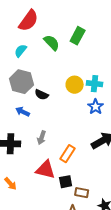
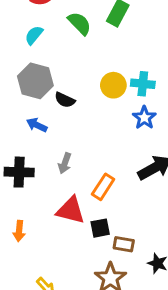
orange arrow: (11, 184) -> (19, 231), turned 48

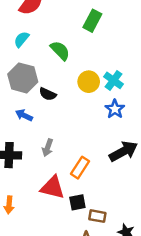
green semicircle: (80, 23) -> (60, 51), moved
cyan cross: (143, 84) -> (114, 80), turned 30

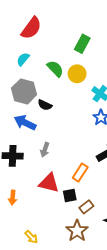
yellow circle: (89, 82) -> (77, 74), moved
blue arrow: (24, 115) -> (25, 123), size x1.5
orange rectangle: (80, 168) -> (80, 173), moved
brown rectangle: (97, 216) -> (86, 207), turned -48

